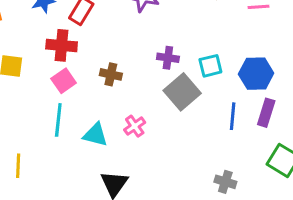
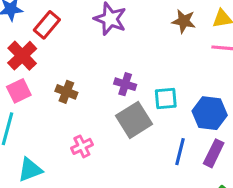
red cross: (62, 45) -> (22, 56), turned 32
cyan triangle: (95, 135) -> (30, 170), moved, turned -44

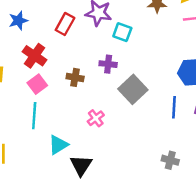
red rectangle: (47, 25) -> (65, 24), moved
purple cross: (125, 84) -> (108, 64), moved
cyan square: (166, 99) -> (122, 32), moved, turned 36

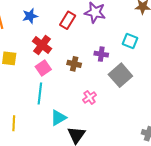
cyan square: (122, 32) -> (130, 41), moved

